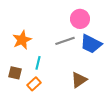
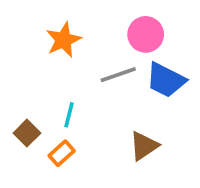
orange star: (22, 40) -> (63, 40), moved
brown square: (15, 73) -> (27, 133), turned 32

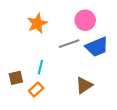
blue trapezoid: (166, 80) -> (97, 47), turned -50
brown square: (27, 133) -> (16, 78), turned 32

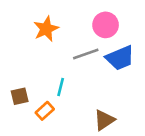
cyan line: (40, 67) -> (61, 87), moved
brown triangle: (84, 85) -> (104, 120), moved

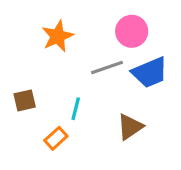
brown square: (20, 96) -> (25, 100), moved
brown triangle: (104, 120) -> (130, 127), moved

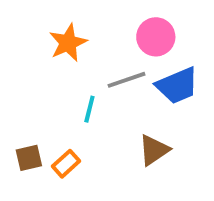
brown square: (25, 100) -> (29, 158), moved
cyan line: (76, 109) -> (89, 109), moved

